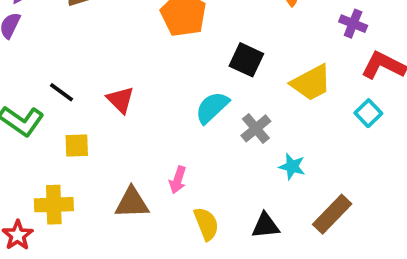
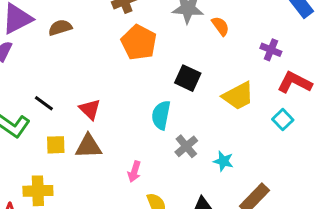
cyan semicircle: (212, 107) -> (161, 115), turned -36
gray cross: (256, 128) -> (186, 146), moved
brown triangle: (132, 203) -> (88, 146), moved

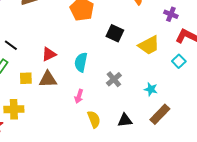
black line: (44, 103) -> (11, 45), moved
red triangle: (90, 109) -> (49, 54), turned 49
cyan semicircle: (161, 115) -> (81, 62), moved
cyan star: (223, 161) -> (151, 89), moved

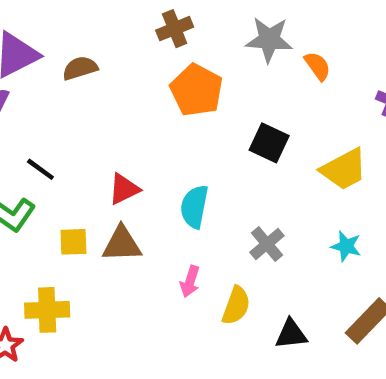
cyan star: (151, 89) -> (346, 246), moved
yellow semicircle: (94, 119) -> (236, 306), moved, turned 42

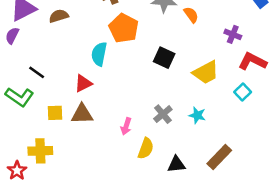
cyan semicircle: (194, 207) -> (99, 54), moved
cyan star: (346, 246) -> (197, 115), moved
pink arrow: (190, 281) -> (126, 126), moved

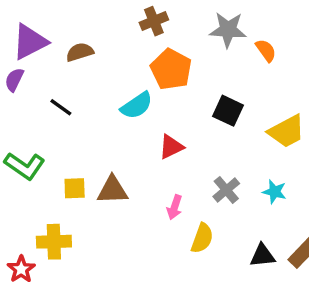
cyan semicircle: (99, 54) -> (137, 106), turned -135
black line: (37, 72) -> (61, 107), moved
red triangle: (83, 83) -> (171, 147), moved
black triangle: (176, 164) -> (262, 255), moved

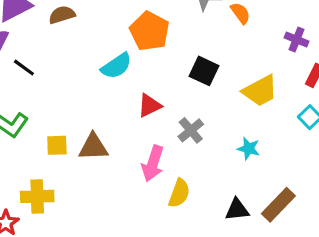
black line: (61, 107) -> (24, 68), moved
gray cross: (226, 190) -> (191, 130), moved
pink arrow: (175, 207) -> (153, 163), size x1.5

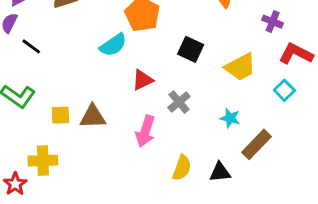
yellow semicircle: (179, 193) -> (182, 168), moved
brown rectangle: (278, 205) -> (256, 144), moved

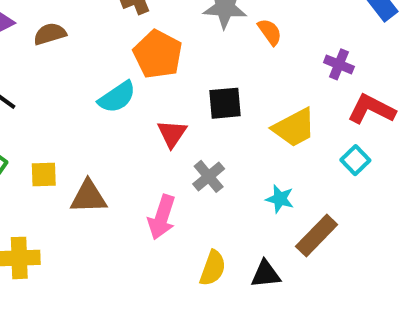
black square: (191, 49) -> (225, 103), turned -30
red triangle: (142, 80) -> (172, 134), moved, turned -30
yellow square: (60, 115) -> (44, 174), moved

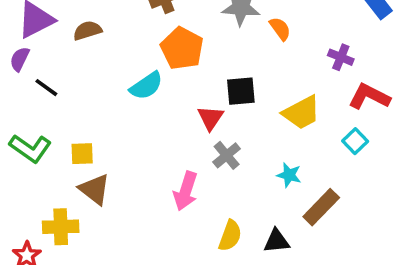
red triangle: (172, 134) -> (211, 118), moved
brown triangle: (88, 197) -> (95, 189), moved, turned 40

